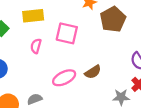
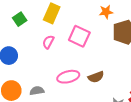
yellow rectangle: (33, 16) -> (52, 13), turned -72

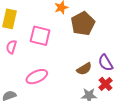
brown semicircle: (96, 77) -> (84, 69), moved

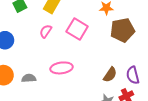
brown semicircle: (84, 69) -> (110, 75), turned -42

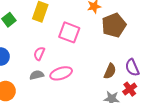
pink semicircle: (46, 31) -> (39, 54), moved
gray semicircle: (29, 78) -> (37, 75), moved

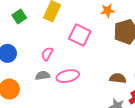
brown semicircle: (110, 71) -> (118, 78), turned -112

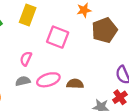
brown semicircle: (118, 78) -> (75, 84), moved

